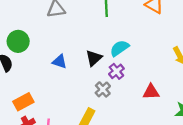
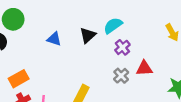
purple cross: (116, 71) -> (122, 47), moved
gray cross: (103, 89) -> (121, 76), moved

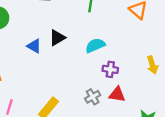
black triangle: (88, 35) -> (57, 38), moved
purple cross: (122, 47) -> (110, 69), moved, turned 35

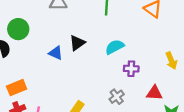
red triangle: (117, 95) -> (154, 93), moved

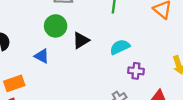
green circle: (18, 29) -> (56, 26), moved
blue triangle: (56, 53) -> (42, 56), moved

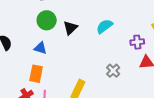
purple cross: (136, 71) -> (137, 42), moved
orange rectangle: (14, 83) -> (36, 74), moved, turned -48

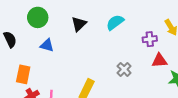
green circle: (47, 20) -> (38, 17), moved
orange rectangle: (36, 74) -> (23, 74), moved

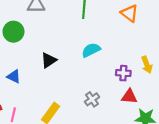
black triangle: (79, 24) -> (49, 60), moved
blue triangle: (47, 45) -> (14, 77), moved

